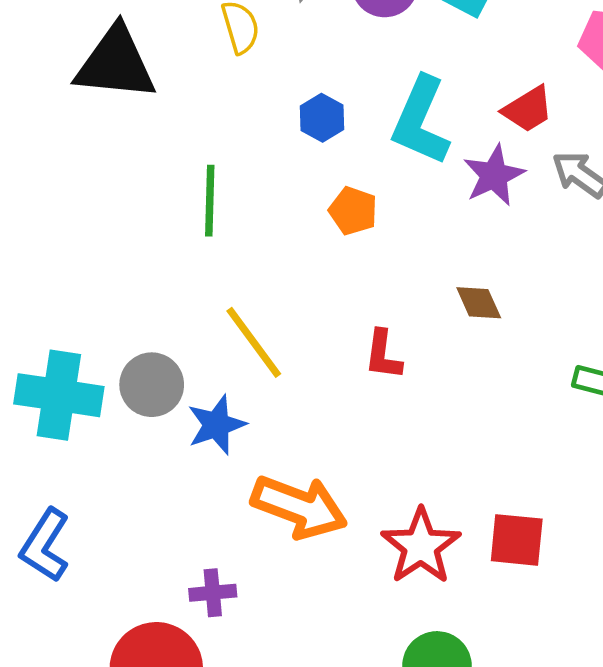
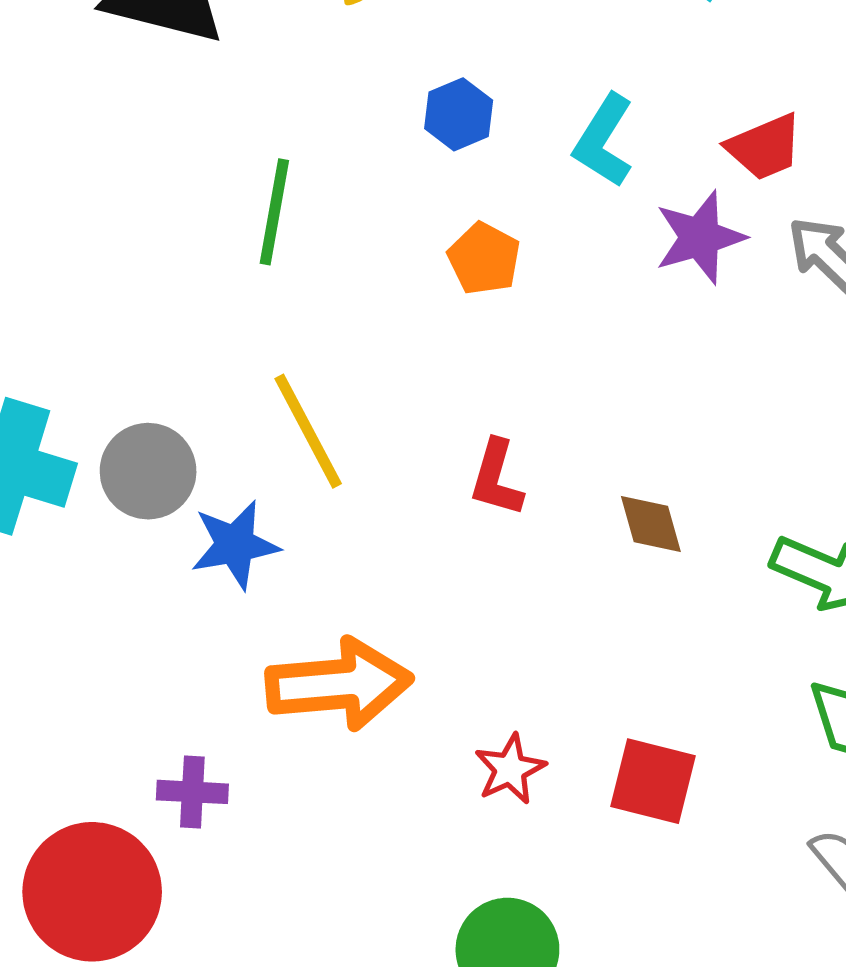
cyan L-shape: (421, 121) -> (604, 141), size x0.7
brown diamond: (479, 303) -> (651, 524), moved
orange arrow: (299, 507) -> (339, 684), turned -34
red star: (421, 546) -> (510, 769), size x0.6

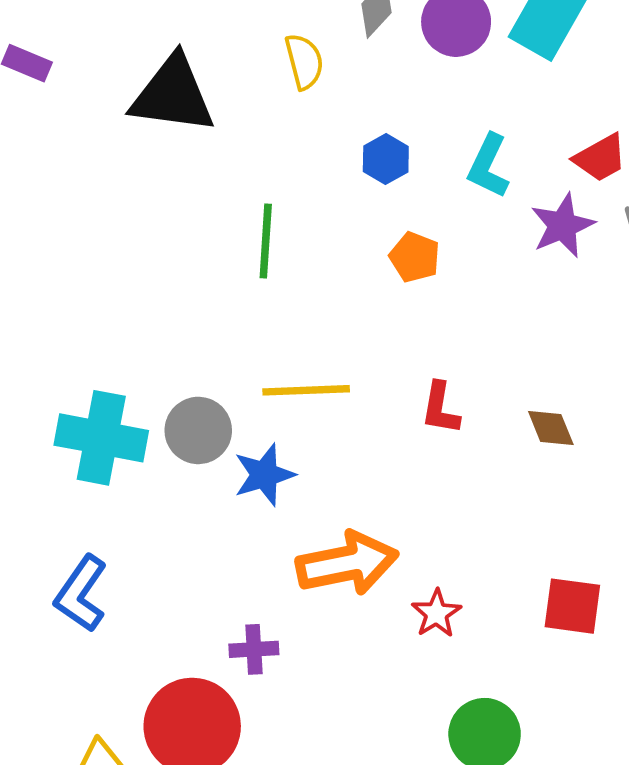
yellow line: (308, 431) -> (306, 390), turned -58
red star: (510, 769) -> (436, 613), moved

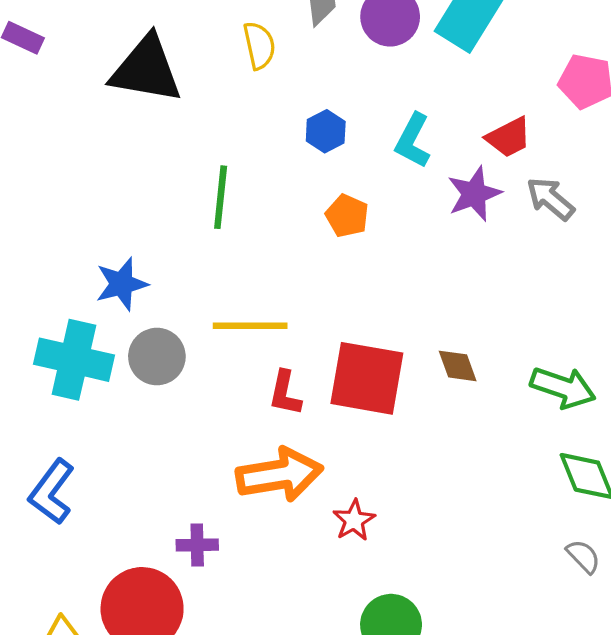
red L-shape: (440, 408) -> (285, 393), moved
blue star: (264, 475) -> (122, 284), moved
red square: (572, 606) -> (367, 378), moved, size x1.5

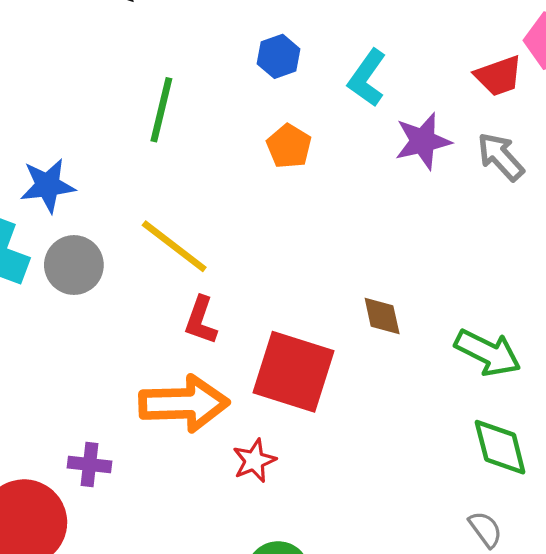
red trapezoid: (509, 137) -> (499, 76), moved
yellow line: (250, 326) -> (174, 246), turned 30
red square: (367, 378) -> (293, 372), moved

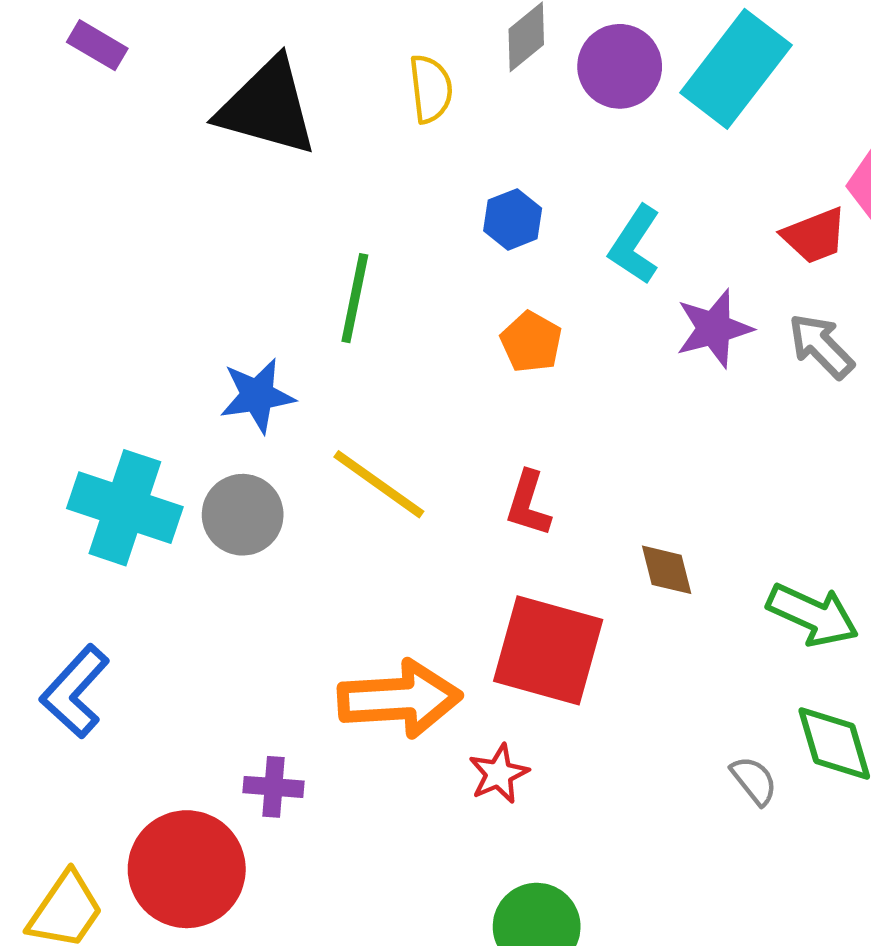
blue star: (48, 185) -> (257, 396), moved
red L-shape: (201, 320) -> (528, 504), moved
gray semicircle: (485, 529) -> (754, 781), moved

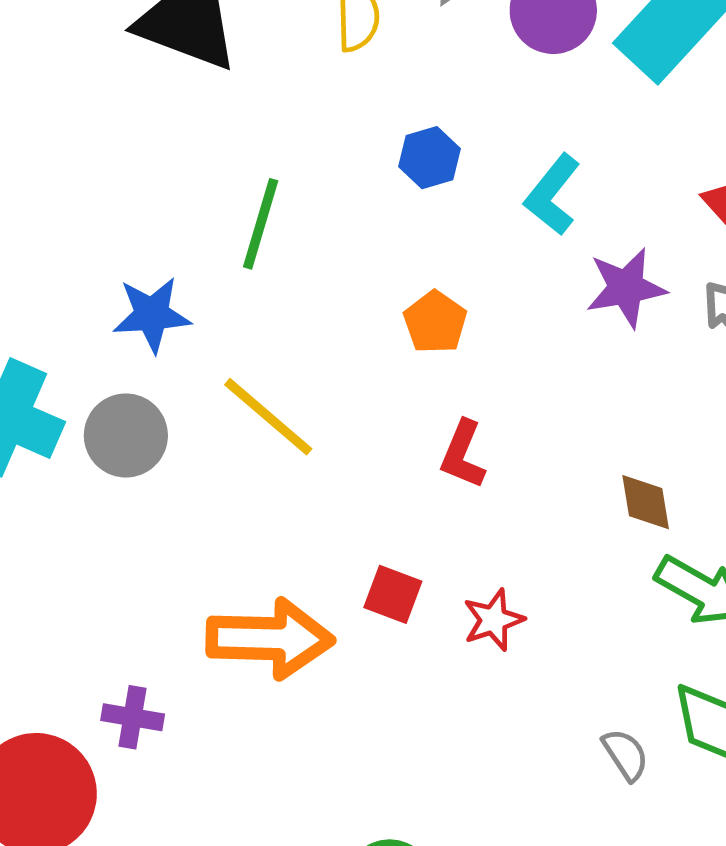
orange pentagon: (531, 342) -> (435, 322), moved
red L-shape: (528, 504) -> (463, 454), moved
brown diamond: (667, 570) -> (646, 502), moved
red square: (548, 650) -> (393, 594), moved, size x0.5
red star: (499, 774) -> (494, 620), moved

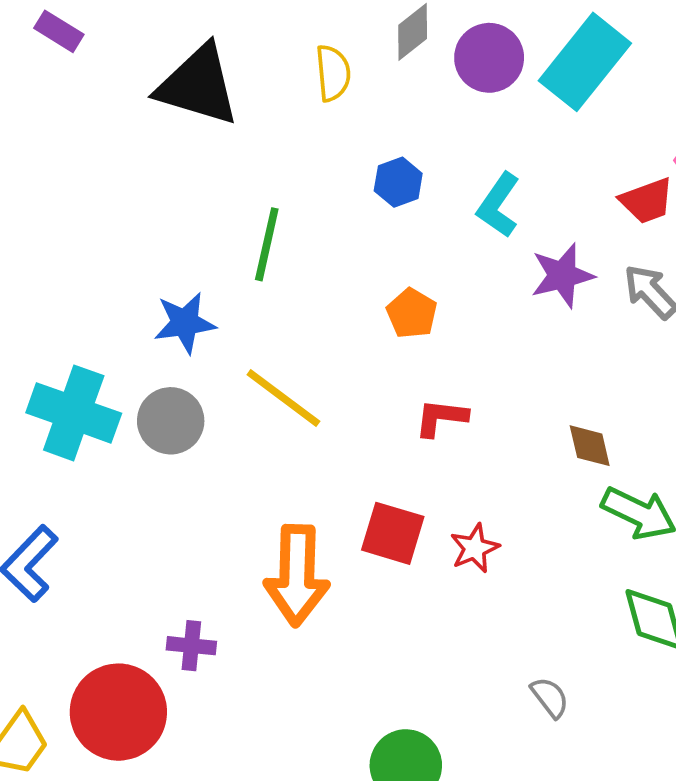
red L-shape: (463, 454) -> (441, 418), turned 78
red square: (393, 594) -> (393, 533), size x1.4
orange arrow: (270, 639) -> (297, 575), turned 94
gray semicircle: (626, 755) -> (550, 697), moved

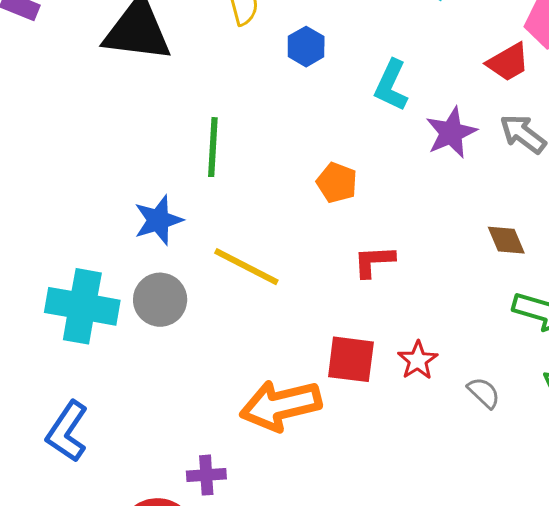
blue hexagon: (398, 182) -> (306, 47), moved
brown diamond: (590, 446) -> (506, 240), moved
orange arrow: (297, 575) -> (281, 405), turned 84
gray semicircle: (550, 697) -> (484, 393), moved

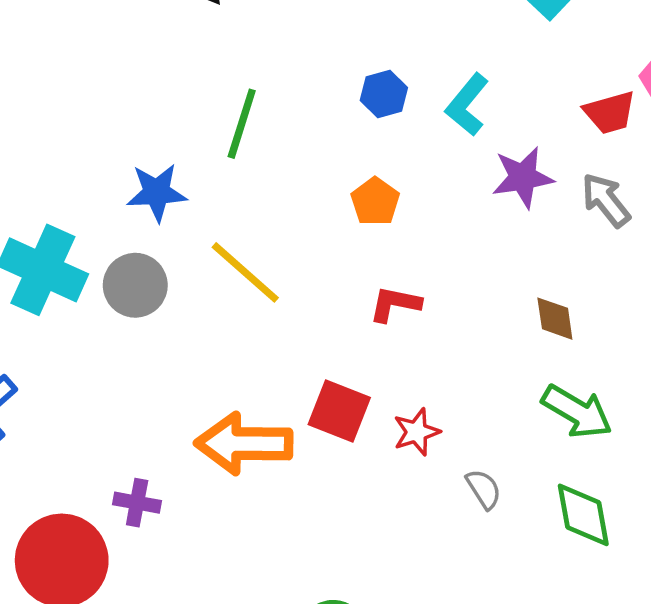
blue hexagon: (306, 47) -> (384, 94), moved

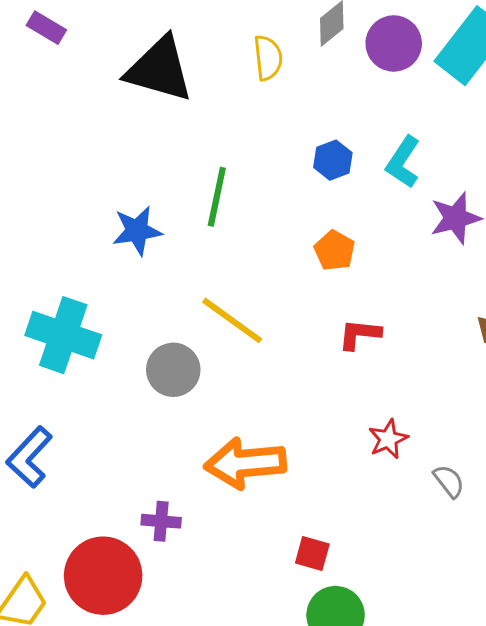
blue star: (157, 192) -> (137, 231), moved
gray circle: (135, 285) -> (173, 370), moved
red square: (339, 411) -> (312, 553), moved, size x0.7

